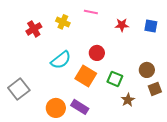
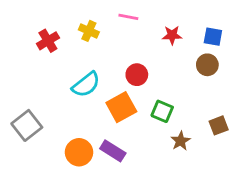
brown circle: (147, 70) -> (207, 65), moved
orange square: (86, 76) -> (121, 107), turned 30

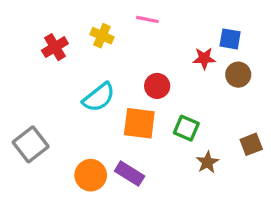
red star: (172, 35) -> (204, 58), moved
blue square: (213, 37) -> (230, 39), moved
orange square: (121, 107) -> (139, 123), turned 36

